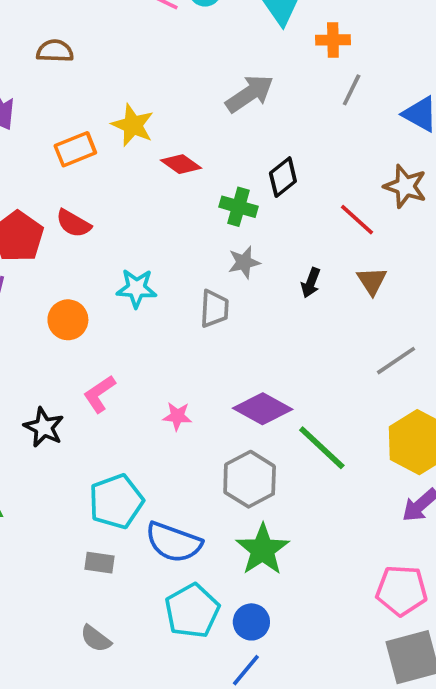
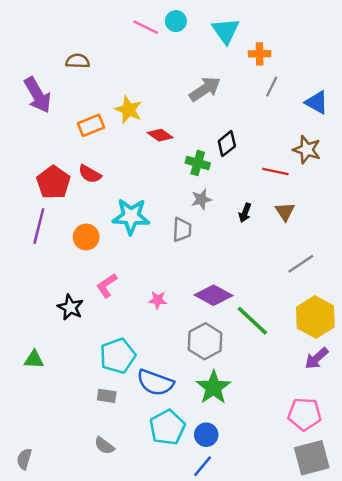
red line: (357, 220) -> (275, 171), turned -30
cyan star: (136, 288) -> (131, 216), size x1.4

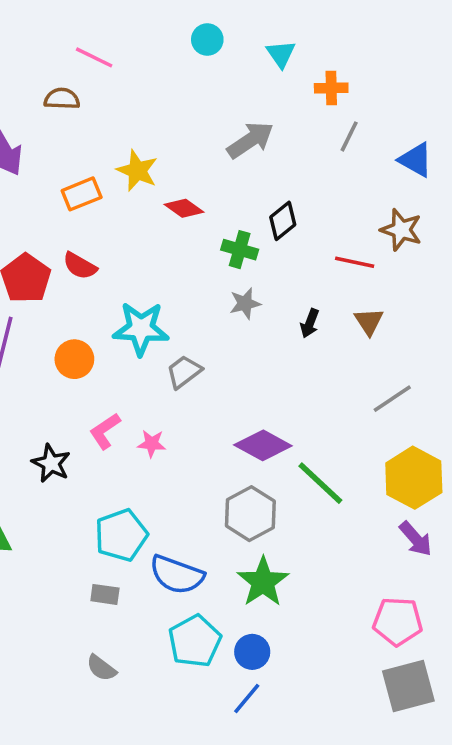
pink line: (146, 27) -> (94, 57), moved
cyan triangle: (226, 31) -> (281, 54), size x0.7
gray trapezoid: (182, 230) -> (184, 372), moved, turned -130
pink star: (158, 300) -> (152, 444), moved
purple arrow: (317, 358) -> (416, 539), turned -90

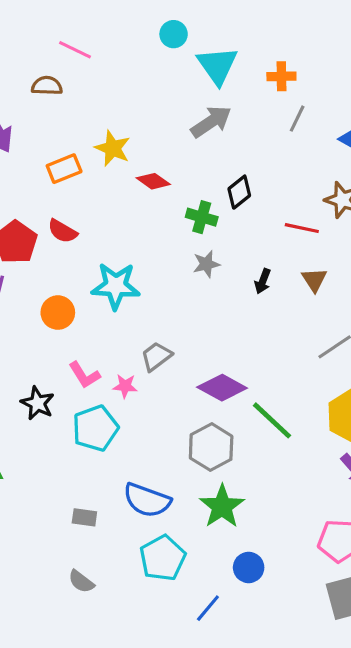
cyan triangle: (281, 54) -> (217, 65), moved, size x1.6
gray trapezoid: (184, 372) -> (156, 356), moved
pink L-shape: (105, 431) -> (84, 375), turned -88
cyan pentagon: (121, 535) -> (95, 428), moved
blue circle: (252, 652) -> (249, 567), moved

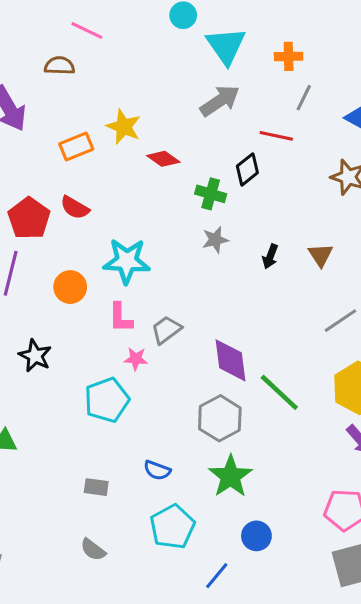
red line: (302, 228) -> (276, 136), moved
pink L-shape: (84, 375) -> (121, 318), moved, turned 32
purple diamond: (222, 388) -> (231, 360), turned 54
black star: (37, 403) -> (35, 356), moved
blue semicircle: (147, 500) -> (157, 470), size x0.6

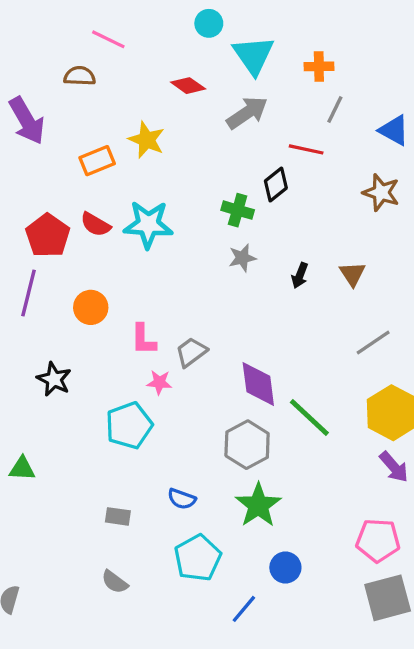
red diamond: (163, 159) -> (188, 86), moved
cyan star: (127, 261) -> (148, 224), moved

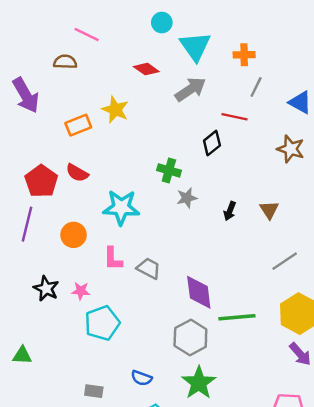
green cross: (238, 210) -> (169, 170), moved
cyan star: (148, 224) -> (121, 207), moved
gray trapezoid: (191, 352) -> (149, 268), turned 65
pink star: (159, 382) -> (81, 291), moved
green line: (309, 417) -> (237, 317), turned -48

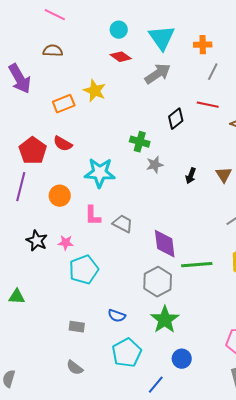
cyan circle: (162, 23) -> (119, 30), moved
pink line: (87, 34) -> (55, 15), moved
red line: (235, 117) -> (208, 105), moved

